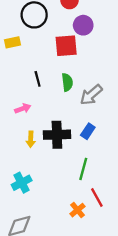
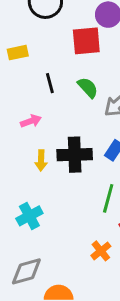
yellow rectangle: (12, 42) -> (18, 53), moved
green semicircle: (67, 82) -> (88, 88), turned -36

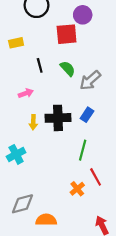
cyan cross: (29, 216) -> (16, 154), moved

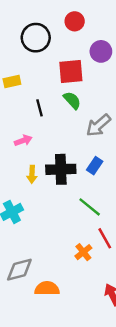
purple circle: (83, 15) -> (101, 51), moved
green semicircle: (68, 69) -> (72, 100), moved
green line: (83, 150) -> (90, 207), turned -66

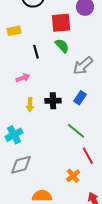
black cross: (61, 169) -> (53, 101), size x0.7
orange cross: (83, 252) -> (73, 176), moved
gray diamond: (19, 270) -> (21, 165), moved

